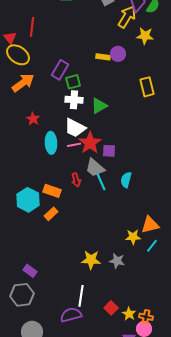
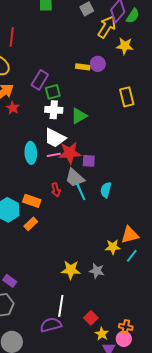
red star: (33, 119) -> (13, 108), moved
red star: (90, 143) -> (70, 153), turned 30
yellow star: (129, 314) -> (102, 334), moved

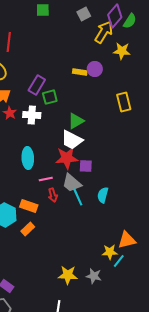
white cross: (54, 110) -> (32, 115), moved
white trapezoid: (55, 138) -> (72, 140), moved
pink line: (54, 155) -> (46, 179), moved
cyan line: (132, 256) -> (119, 261), moved

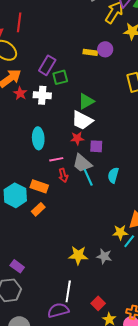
red star: (67, 158) -> (77, 138), size x0.6

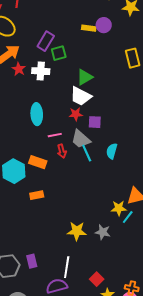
orange rectangle: (38, 209) -> (37, 195), moved, turned 32
purple rectangle: (17, 266) -> (32, 261), moved, turned 40

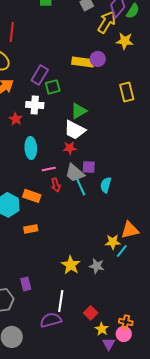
yellow rectangle: (89, 28) -> (83, 62), size x1.5
red star: (19, 69) -> (16, 119), moved
purple square: (95, 122) -> (89, 167), moved
yellow star: (77, 231) -> (71, 265), turned 30
purple rectangle: (32, 261) -> (26, 284), moved

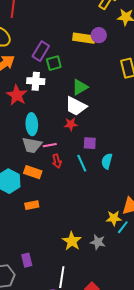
red star: (16, 119) -> (17, 95), size x1.5
gray trapezoid: (75, 173) -> (32, 145), moved, turned -30

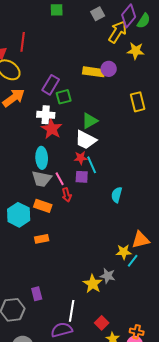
red star: (17, 95) -> (52, 129), moved
purple square: (90, 143) -> (82, 177), moved
pink line: (50, 145) -> (60, 179), turned 72
cyan line: (82, 163) -> (92, 165), moved
yellow star: (72, 241) -> (93, 284), moved

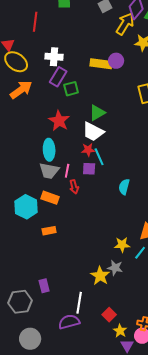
red line: (23, 42) -> (35, 22), moved
white cross: (46, 115) -> (54, 57), moved
pink line: (60, 179) -> (67, 171), turned 40
yellow star: (124, 252) -> (122, 245), moved

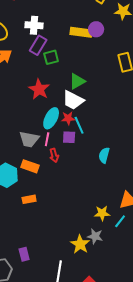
cyan ellipse: (49, 150) -> (51, 118), moved, turned 30

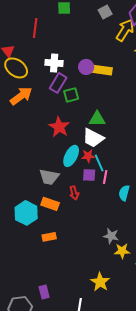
purple circle: (96, 29) -> (86, 67), moved
green triangle: (77, 81) -> (97, 119), turned 30
pink line: (47, 139) -> (105, 177), moved
gray star: (95, 236) -> (111, 236), moved

